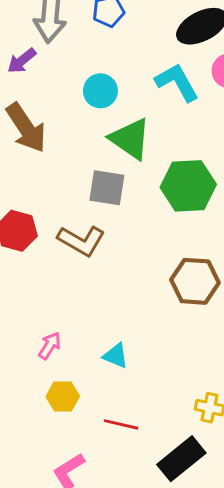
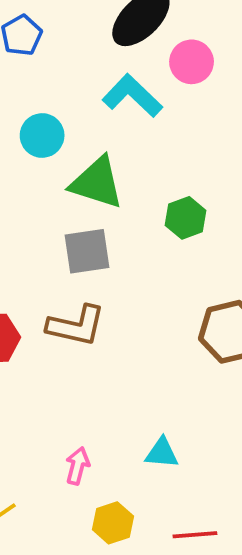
green hexagon: (188, 186) -> (186, 218), size x0.6

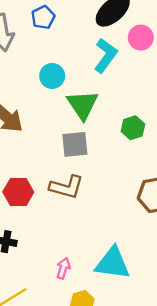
cyan L-shape: (132, 96) -> (106, 55), turned 80
green triangle: (97, 183) -> (83, 105), turned 36
cyan triangle: (162, 453) -> (113, 263), size x1.8

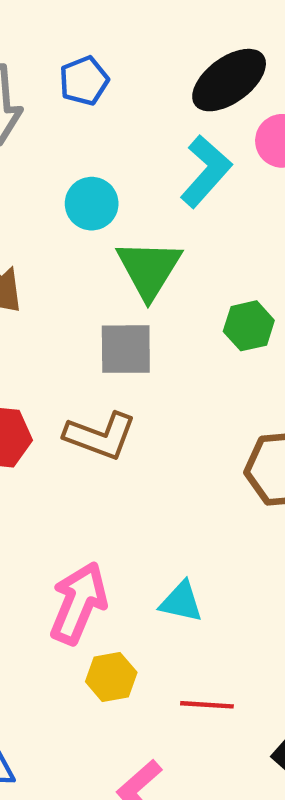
cyan triangle: (113, 263) -> (181, 602), size x0.6
pink arrow: (63, 268) -> (78, 603), size x1.8

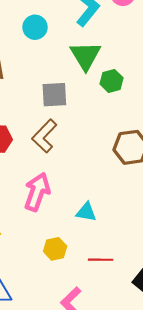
green triangle: (149, 269) -> (85, 56), moved
brown L-shape: (100, 436) -> (44, 136), turned 116
pink arrow: (78, 603) -> (37, 192), moved

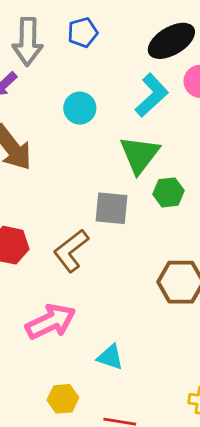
gray square: (54, 95) -> (112, 208), moved
pink arrow: (37, 192) -> (51, 322), turned 36

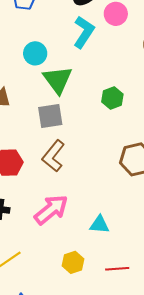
green triangle: (140, 155) -> (58, 80), moved
gray square: (112, 208) -> (50, 116), moved

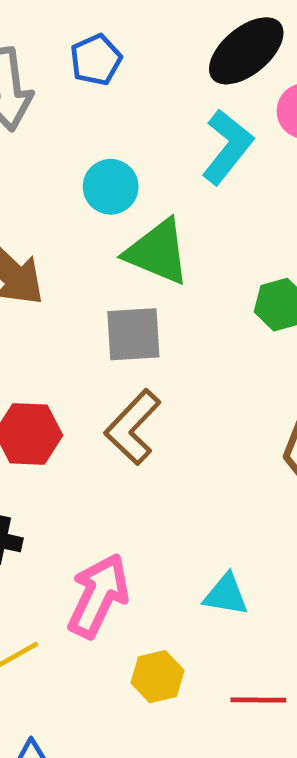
green triangle: (58, 80) -> (158, 252), turned -36
pink arrow: (51, 210) -> (98, 596), moved, turned -30

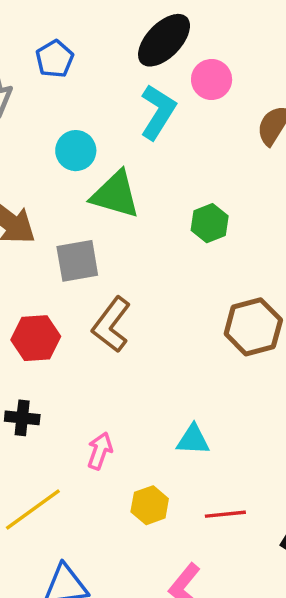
gray square: (133, 334) -> (77, 261), moved
pink arrow: (98, 596) -> (100, 451), size x0.6

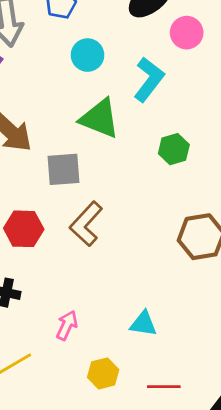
cyan L-shape: (158, 112) -> (149, 79), moved
cyan circle: (76, 151) -> (88, 55), moved

